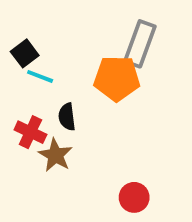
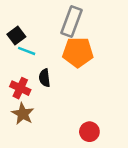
gray rectangle: (140, 44) -> (71, 21), moved
brown star: (55, 155) -> (23, 114), moved

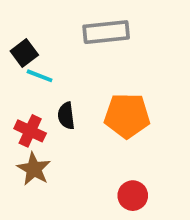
gray rectangle: (71, 21) -> (106, 32), turned 64
orange pentagon: (78, 52) -> (127, 116), moved

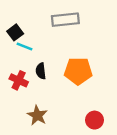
brown star: (34, 169) -> (37, 115), moved
red circle: (133, 196) -> (95, 120), moved

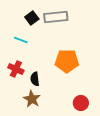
black square: (15, 32) -> (32, 18), moved
black semicircle: (41, 71) -> (35, 79), moved

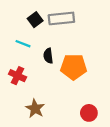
black semicircle: (35, 79) -> (48, 56), moved

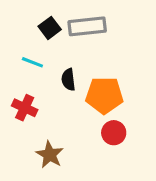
red circle: (89, 113) -> (114, 133), moved

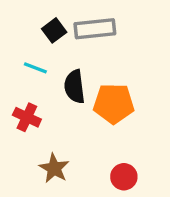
black semicircle: (68, 80) -> (75, 87), size x1.4
red circle: (114, 133) -> (124, 177), moved

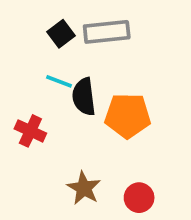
cyan line: (35, 68) -> (59, 81), moved
brown star: (54, 168) -> (84, 188), moved

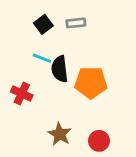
gray rectangle: (107, 32) -> (76, 23), size x0.6

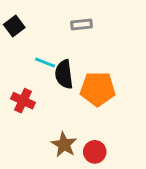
black square: (43, 24) -> (14, 26), moved
red circle: (99, 141) -> (95, 152), moved

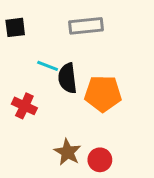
gray rectangle: (82, 24) -> (86, 26), size x1.5
black square: (14, 26) -> (15, 27), turned 30

